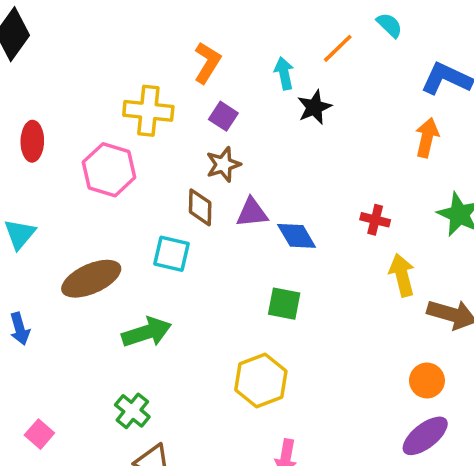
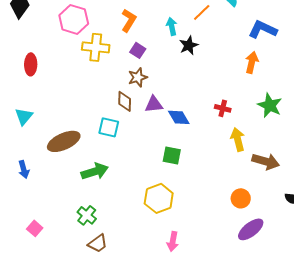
pink hexagon: (109, 170) -> (74, 19), moved
orange circle: (427, 380) -> (241, 198), moved

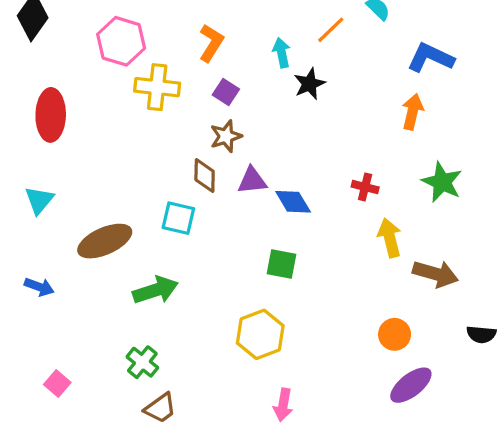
red ellipse: (31, 64) -> (51, 115), size x1.4
blue arrow: (24, 169) -> (39, 287), turned -54

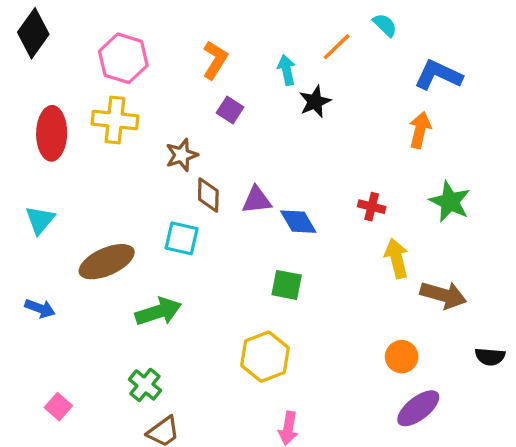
yellow cross: (157, 87) -> (115, 120), moved
brown star: (226, 136) -> (182, 155), moved

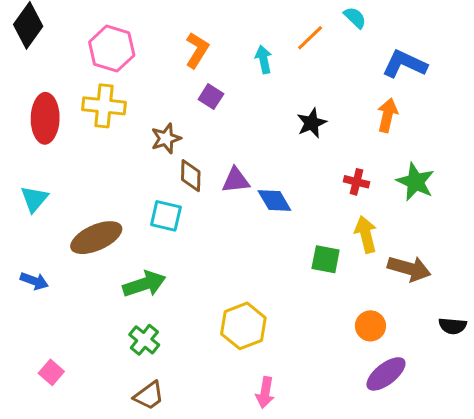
black star: (315, 102) -> (312, 123), moved
red cross: (372, 207) -> (357, 182), moved
green square: (287, 285) -> (326, 259), moved
green cross: (145, 385) -> (144, 340), moved

